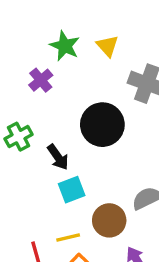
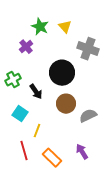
cyan square: (72, 190) -> (20, 114), moved, turned -35
brown circle: (109, 220) -> (66, 104), moved
yellow line: (68, 238) -> (37, 131), moved, turned -56

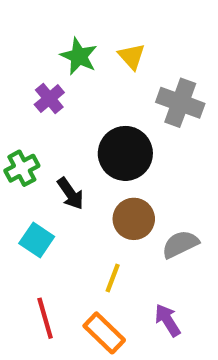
yellow line: (37, 131) -> (113, 278), moved

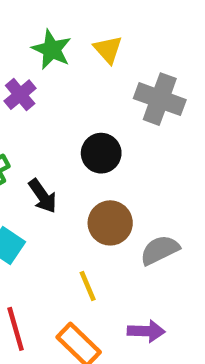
black circle: (125, 153) -> (101, 153), size x0.7
yellow line: (113, 278) -> (88, 286), turned -44
purple arrow: (168, 320) -> (146, 331), turned 124

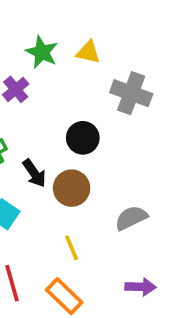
yellow triangle: (108, 50) -> (88, 52), turned -35
brown circle: (110, 223) -> (72, 188), moved
purple arrow: (146, 331) -> (141, 287), moved

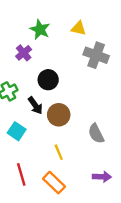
yellow triangle: (88, 52) -> (79, 28), moved
black circle: (83, 138) -> (48, 80), moved
gray semicircle: (131, 218) -> (96, 134), turned -90

